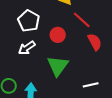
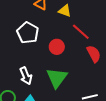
white arrow: (27, 48) -> (26, 76), moved, turned -78

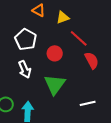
yellow triangle: (65, 11) -> (63, 17), turned -40
white arrow: (26, 76) -> (25, 69), moved

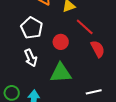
green triangle: (55, 84) -> (61, 73), turned 50

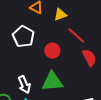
white arrow: (31, 58) -> (24, 85), moved

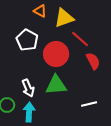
yellow triangle: (60, 15) -> (64, 18), size x1.5
red circle: (52, 51) -> (56, 54), size x1.6

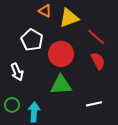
red line: (80, 39) -> (96, 37), moved
white arrow: (28, 88) -> (17, 72), moved

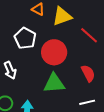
red semicircle: (98, 61) -> (88, 73), moved

